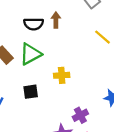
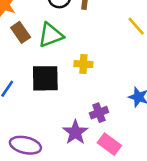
black square: (31, 92) -> (45, 78), size x1.6

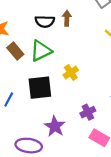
yellow cross: (83, 64) -> (71, 72), turned -32
purple star: (75, 132) -> (55, 126), moved

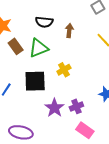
brown arrow: (67, 18) -> (69, 31), moved
purple star: (55, 126) -> (55, 108), moved

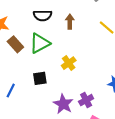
black square: (35, 81) -> (40, 78), size x0.6

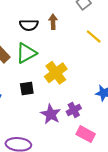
brown arrow: (70, 22) -> (53, 22), moved
yellow cross: (69, 63) -> (56, 73), size x1.5

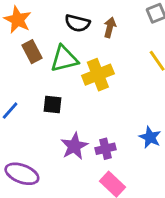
yellow cross: (56, 73) -> (98, 75), moved

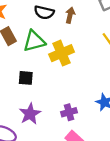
purple star: (74, 146) -> (30, 114), moved

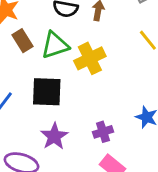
black square: (26, 78) -> (47, 92), size x1.6

